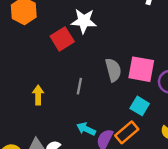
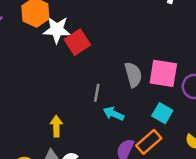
white star: (84, 21) -> (57, 30), moved
yellow arrow: (38, 95) -> (56, 126), moved
cyan arrow: (86, 129) -> (114, 114), moved

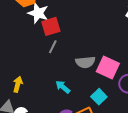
gray semicircle: (133, 75) -> (85, 62), turned 84
gray line: (97, 93) -> (53, 47), moved

